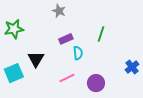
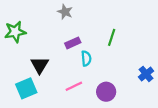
cyan square: (14, 73) -> (26, 88), moved

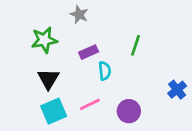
green star: (15, 32) -> (44, 40), moved
cyan square: (26, 88) -> (54, 111), moved

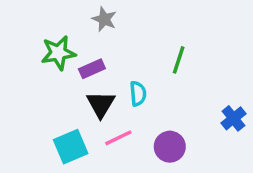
purple rectangle: (89, 52) -> (92, 69), moved
black triangle: (48, 79) -> (101, 104), moved

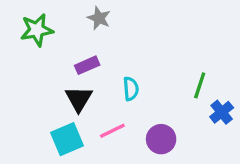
green star: (58, 53) -> (37, 30), moved
green line: (179, 60) -> (200, 85), moved
black triangle: (101, 104) -> (79, 99), moved

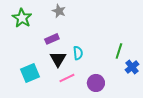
green star: (37, 30) -> (22, 18), turned -30
black triangle: (79, 99) -> (58, 59), moved
cyan square: (67, 139) -> (30, 73), moved

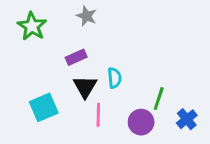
green line: (119, 51) -> (159, 99), moved
blue cross: (132, 67) -> (187, 119), moved
pink line: (67, 78) -> (98, 115), turned -63

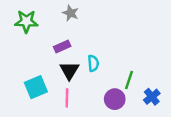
green star: (32, 26) -> (26, 21), turned -30
pink line: (98, 115) -> (67, 98), moved

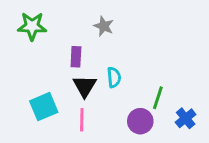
gray star: (71, 13) -> (104, 26), moved
purple rectangle: (62, 47) -> (76, 57), turned -63

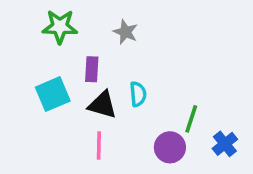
green star: (32, 26) -> (60, 27), moved
black triangle: (85, 86) -> (102, 105), turned -45
cyan square: (44, 107) -> (53, 94), moved

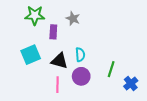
purple rectangle: (92, 69) -> (53, 32), moved
purple circle: (170, 147) -> (81, 76), moved

